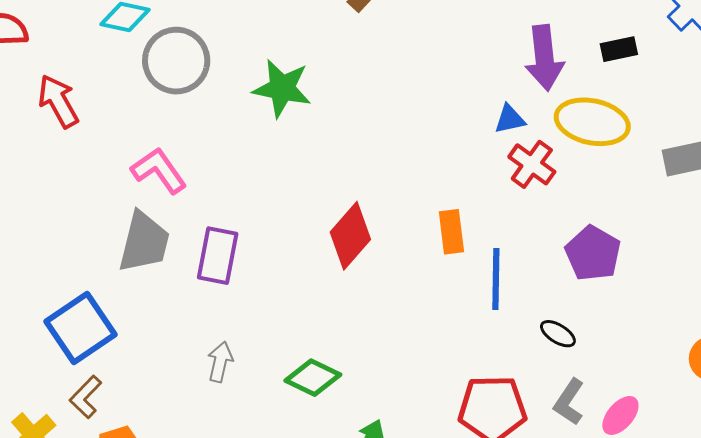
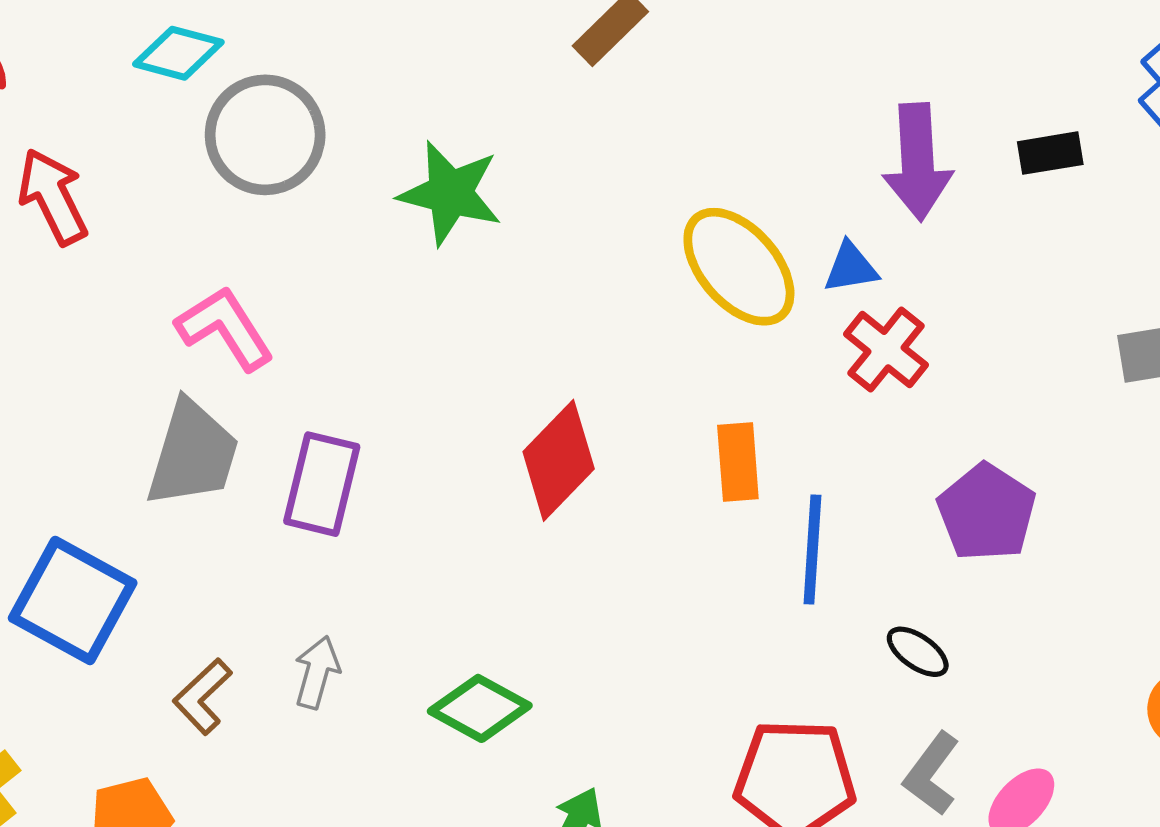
yellow ellipse: (592, 122) -> (739, 267), moved, turned 34
blue square: (81, 328) -> (73, 601), turned -30
brown L-shape: (86, 397) -> (202, 696), moved

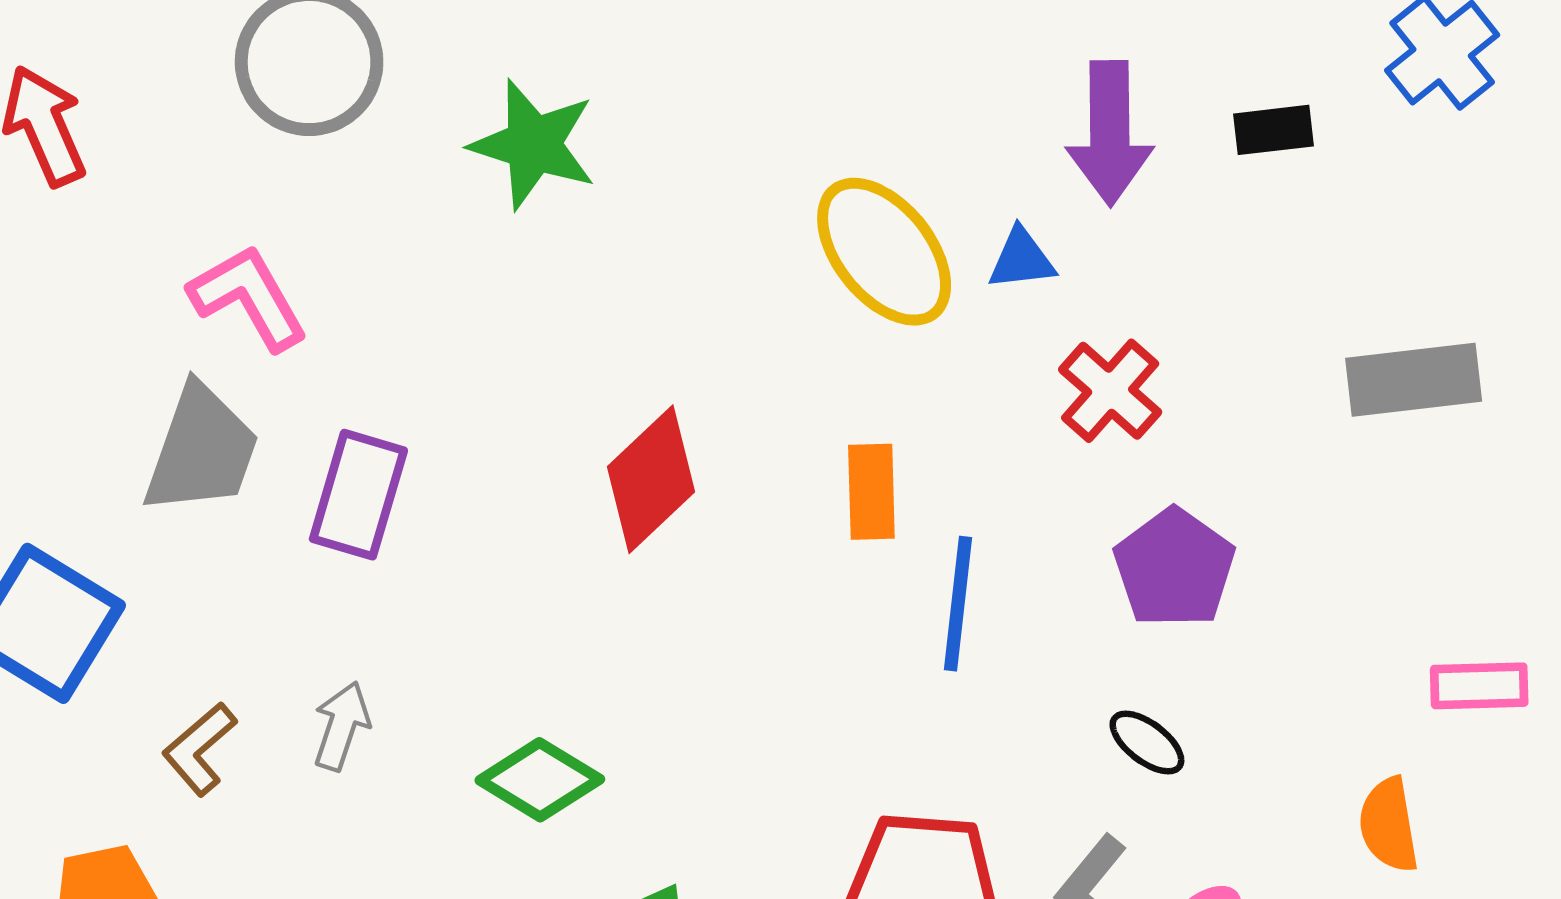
red cross: (886, 350) -> (1110, 391), moved
black ellipse: (918, 652) -> (1147, 742), moved

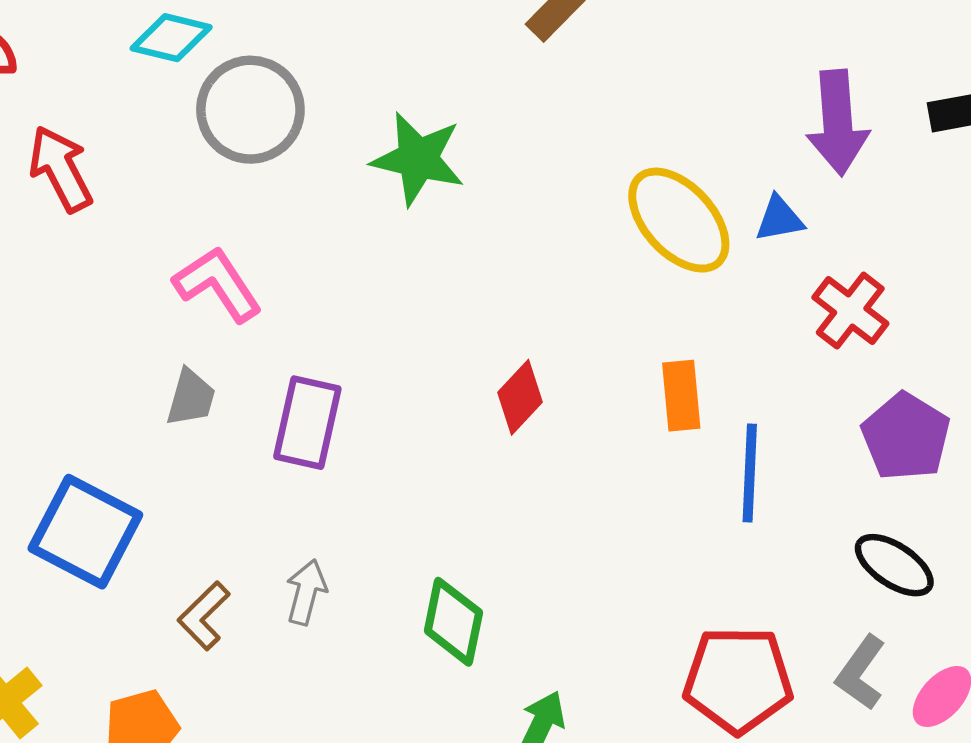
gray trapezoid: (202, 450) -> (191, 398), size x0.6
red diamond: (651, 479) -> (520, 397), size x0.7
black ellipse: (1147, 742) -> (894, 565), size x1.4
green diamond: (540, 780) -> (453, 622), turned 74

